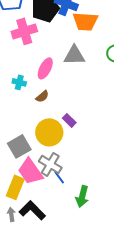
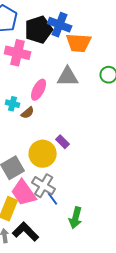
pink cross: (24, 31) -> (18, 53), turned 30
brown semicircle: (42, 96) -> (28, 113), moved

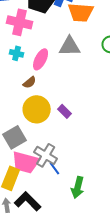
cyan cross: (13, 104) -> (17, 53), moved
yellow circle: (43, 154) -> (37, 109), moved
pink trapezoid: (24, 193) -> (26, 162), turned -40

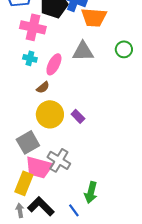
blue line: (55, 168) -> (74, 210), moved

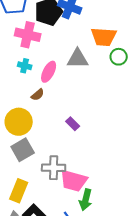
orange trapezoid: (94, 17) -> (104, 37), moved
yellow circle: (50, 114) -> (19, 122), moved
gray cross: (59, 160) -> (54, 168), turned -30
pink trapezoid: (39, 167) -> (74, 181), moved

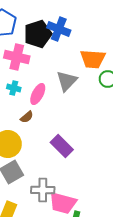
gray triangle: (78, 59) -> (67, 81), turned -45
purple rectangle: (73, 124) -> (62, 146), size x1.6

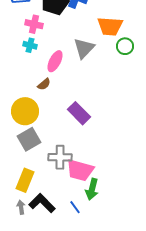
pink cross: (17, 57) -> (34, 24), size x0.7
cyan cross: (14, 88) -> (30, 45), moved

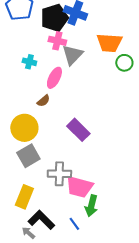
pink cross: (34, 24) -> (57, 41), moved
gray triangle: (84, 48) -> (72, 55), moved
gray arrow: (21, 207) -> (28, 233), moved, turned -40

